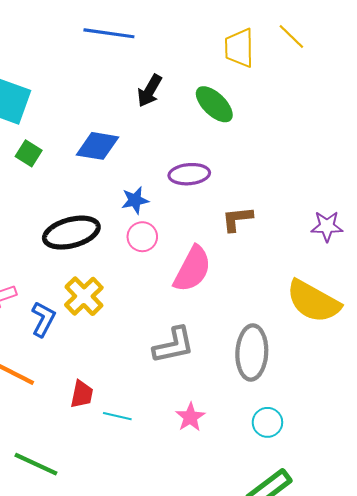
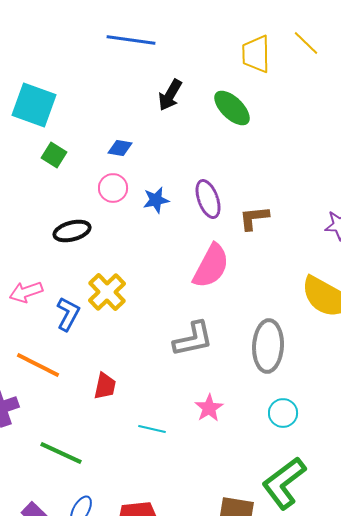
blue diamond: (97, 146) -> (120, 148), size x0.6
purple ellipse: (189, 174) -> (208, 199), moved, turned 75
black ellipse: (71, 233) -> (72, 231), moved, size x0.7
pink circle: (142, 237) -> (113, 188), moved
cyan line: (117, 416) -> (152, 429), moved

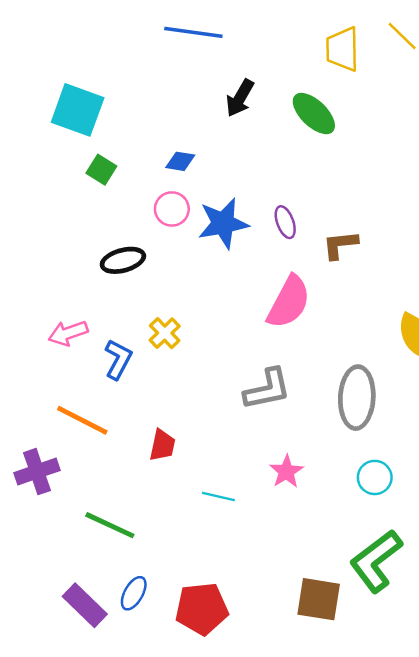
purple ellipse: (208, 199) -> (285, 222), size x0.7
blue star: (156, 200) -> (223, 223), size x1.6
yellow cross: (107, 292) -> (165, 333), size x0.7

